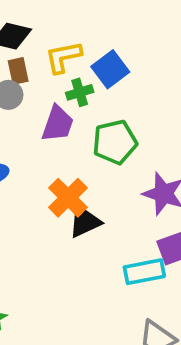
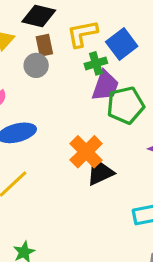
purple trapezoid: (58, 124) -> (105, 86), moved

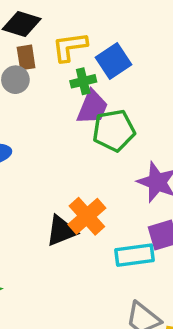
orange cross: (86, 152) -> (87, 216), moved
black triangle: (100, 172) -> (61, 231), moved

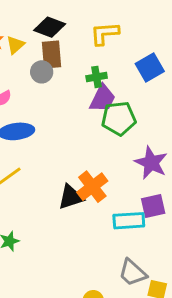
yellow L-shape: (70, 47) -> (105, 34), moved
brown rectangle: (26, 57) -> (52, 54), size x1.4
blue square: (114, 61) -> (150, 68), moved

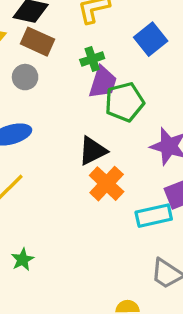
brown rectangle: (52, 54) -> (37, 42), turned -52
gray circle: (42, 72) -> (25, 77), moved
black triangle: (71, 197) -> (93, 151), moved

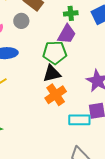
green cross: (92, 59) -> (71, 13), moved
green pentagon: (124, 102) -> (55, 53), moved

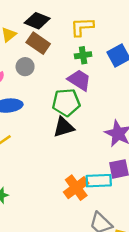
purple trapezoid: (67, 34) -> (79, 80), turned -85
orange cross: (56, 95) -> (76, 188), moved

